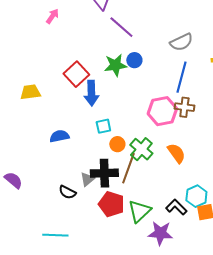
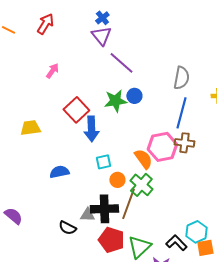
pink arrow: (52, 16) -> (52, 71), moved
gray semicircle: (181, 42) -> (181, 78), turned -55
orange semicircle: (176, 153) -> (143, 159), moved
gray triangle: (87, 179) -> (87, 215), turned 42

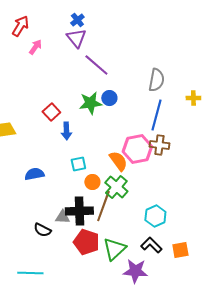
pink arrow: (52, 71) -> (35, 47), moved
red square: (76, 110) -> (51, 112), size x0.7
blue arrow: (91, 129) -> (66, 131), size x0.7
cyan hexagon: (196, 232) -> (155, 216), moved

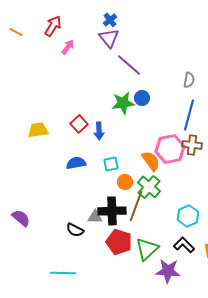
gray semicircle: (156, 80) -> (189, 80), size x0.7
red square: (51, 112) -> (79, 124), moved
blue semicircle: (34, 174) -> (76, 163), moved

